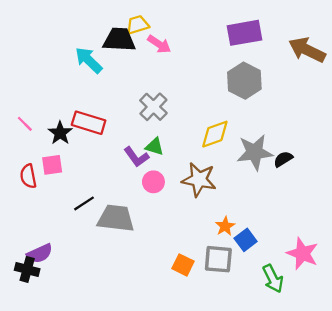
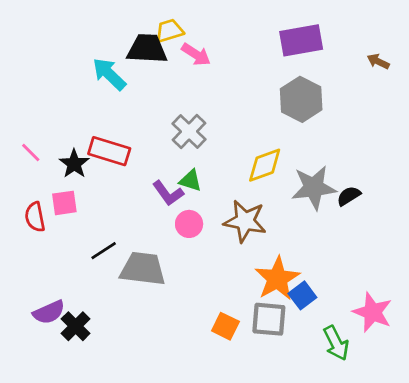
brown arrow: (307, 50) -> (378, 61), size x0.5
orange star: (225, 226) -> (277, 279), size x1.8
black cross: (27, 269) -> (76, 326), moved, turned 30

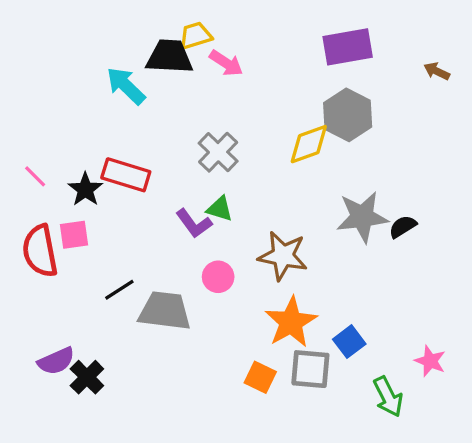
yellow diamond: (265, 165) -> (309, 144), moved
red semicircle: (35, 217) -> (40, 251), size x1.5
pink circle: (189, 224) -> (218, 277), moved
orange star: (277, 279) -> (291, 322), moved
pink star: (373, 312) -> (430, 361), size x0.7

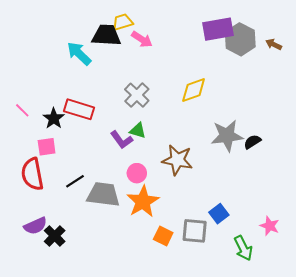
gray hexagon: (348, 115) -> (240, 39), moved
red semicircle: (40, 251) -> (32, 174), moved
orange star: (291, 322) -> (143, 202), moved

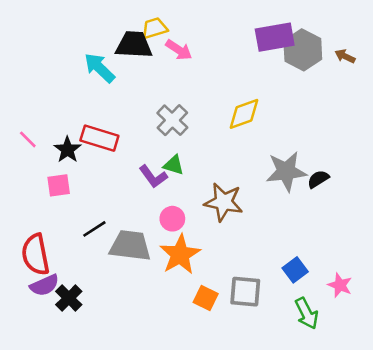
red semicircle: (32, 174) -> (36, 255), moved
blue square: (219, 214) -> (295, 270), moved

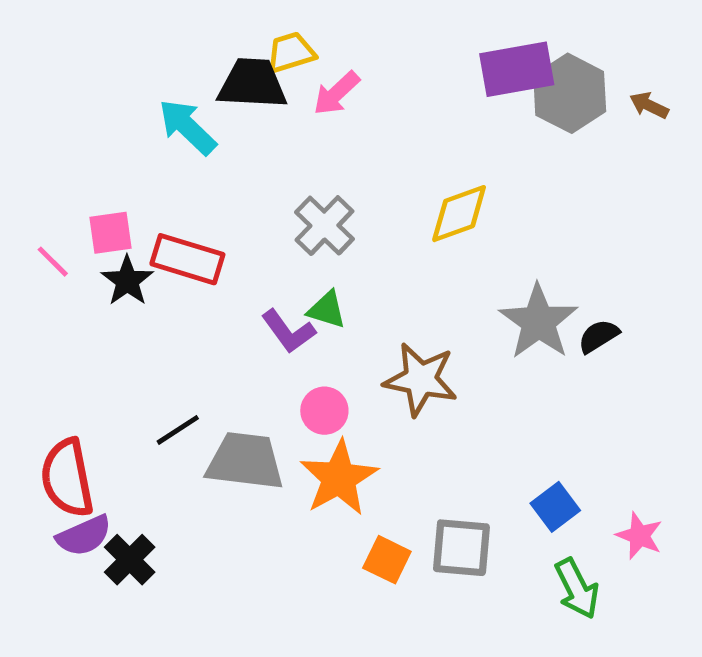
pink arrow: (179, 50) -> (336, 93), turned 104
gray star: (286, 171) -> (538, 322), turned -30
pink square: (59, 185) -> (110, 233), moved

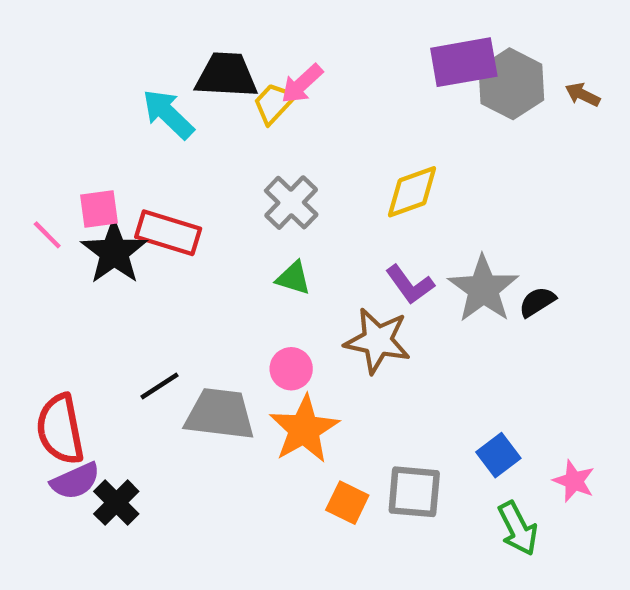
yellow trapezoid: (291, 52) -> (274, 103), moved, turned -30
black star: (127, 281) -> (114, 252), size x1.4
purple L-shape: (288, 331) -> (410, 285), moved

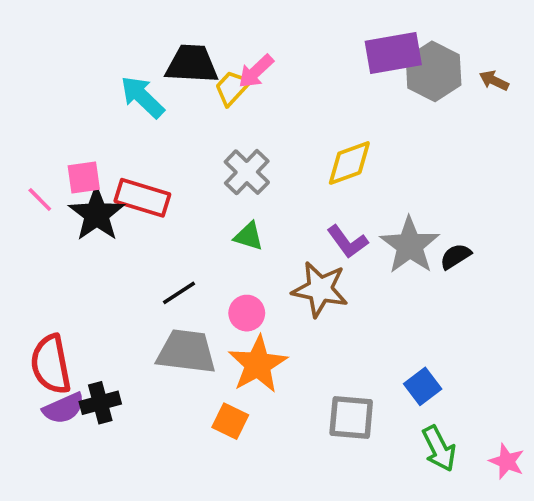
black line: (159, 386) -> (179, 293), moved
pink star: (574, 481) -> (507, 461), moved
black cross: (116, 503) -> (100, 403), moved, turned 30
orange square: (347, 503) -> (230, 421), moved

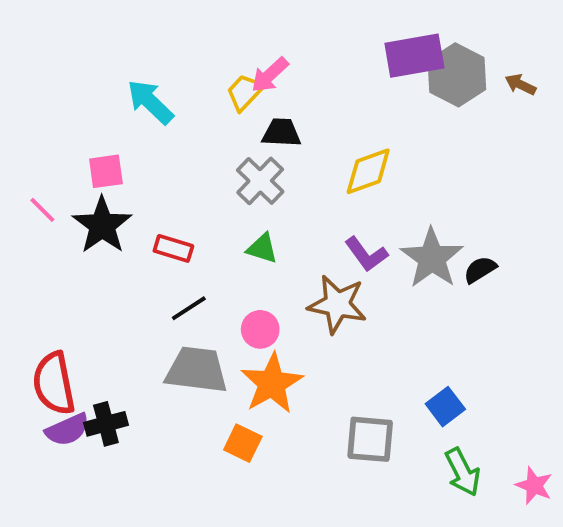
black trapezoid: (192, 64) -> (281, 133), moved, size x0.7
pink square: (84, 178) -> (106, 171), moved
red rectangle: (142, 198) -> (173, 248), moved, size x0.7

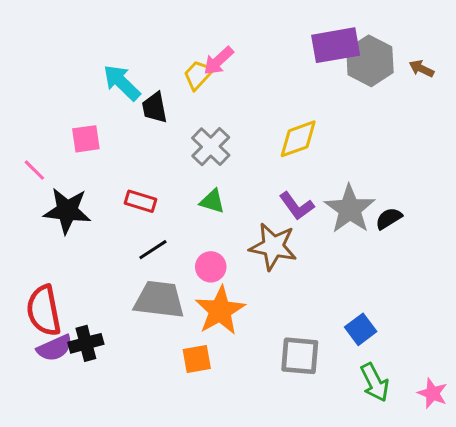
black trapezoid: (281, 133) -> (155, 108), moved, turned -104
black star: (102, 225) -> (67, 211), moved, turned -30
orange square: (243, 443) -> (197, 359), turned -36

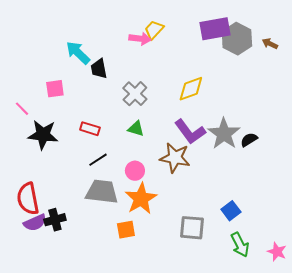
pink arrow: (219, 61) -> (140, 39), turned -130
yellow trapezoid: (198, 75) -> (154, 30), moved
purple L-shape: (297, 206) -> (190, 132), size x1.4

